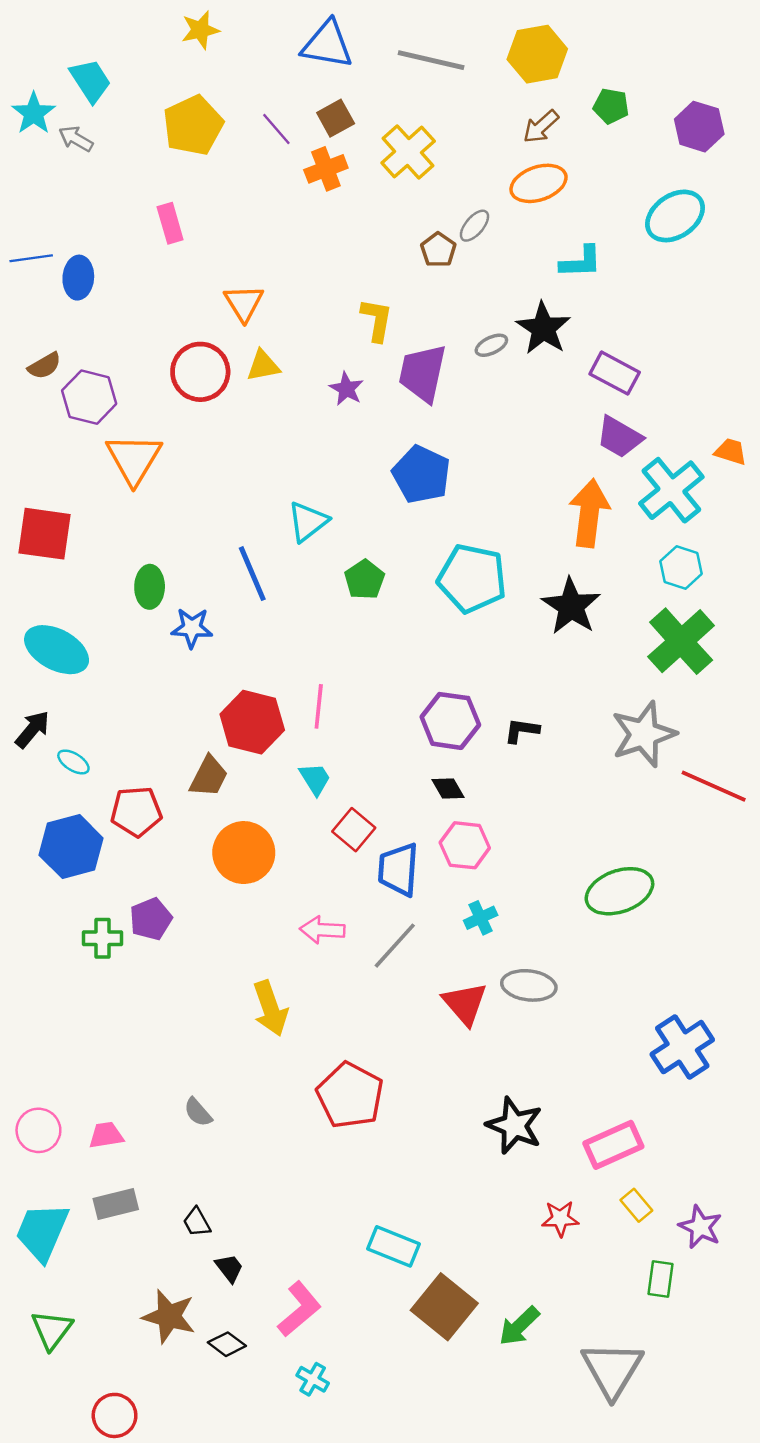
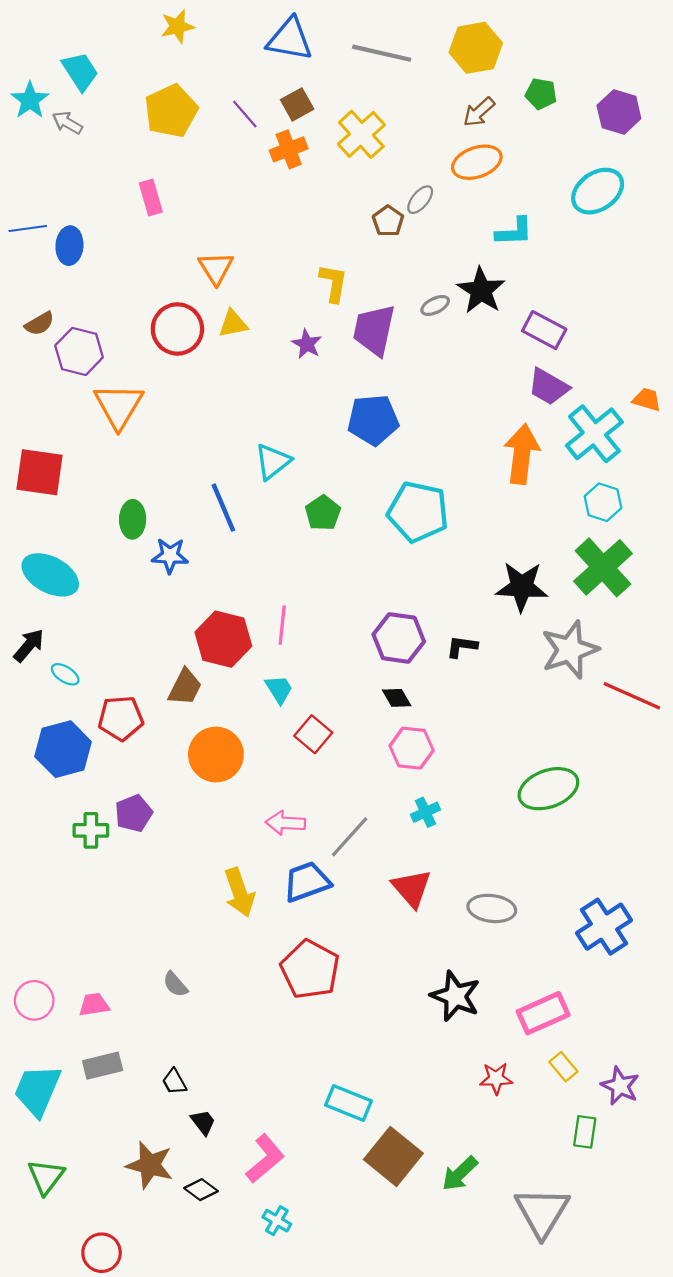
blue pentagon: (421, 474) -> (373, 420), turned -30
black star: (571, 606) -> (522, 587), moved, turned -30
blue trapezoid: (398, 869) -> (307, 882), moved, turned 66
gray ellipse: (529, 985) -> (492, 908), moved

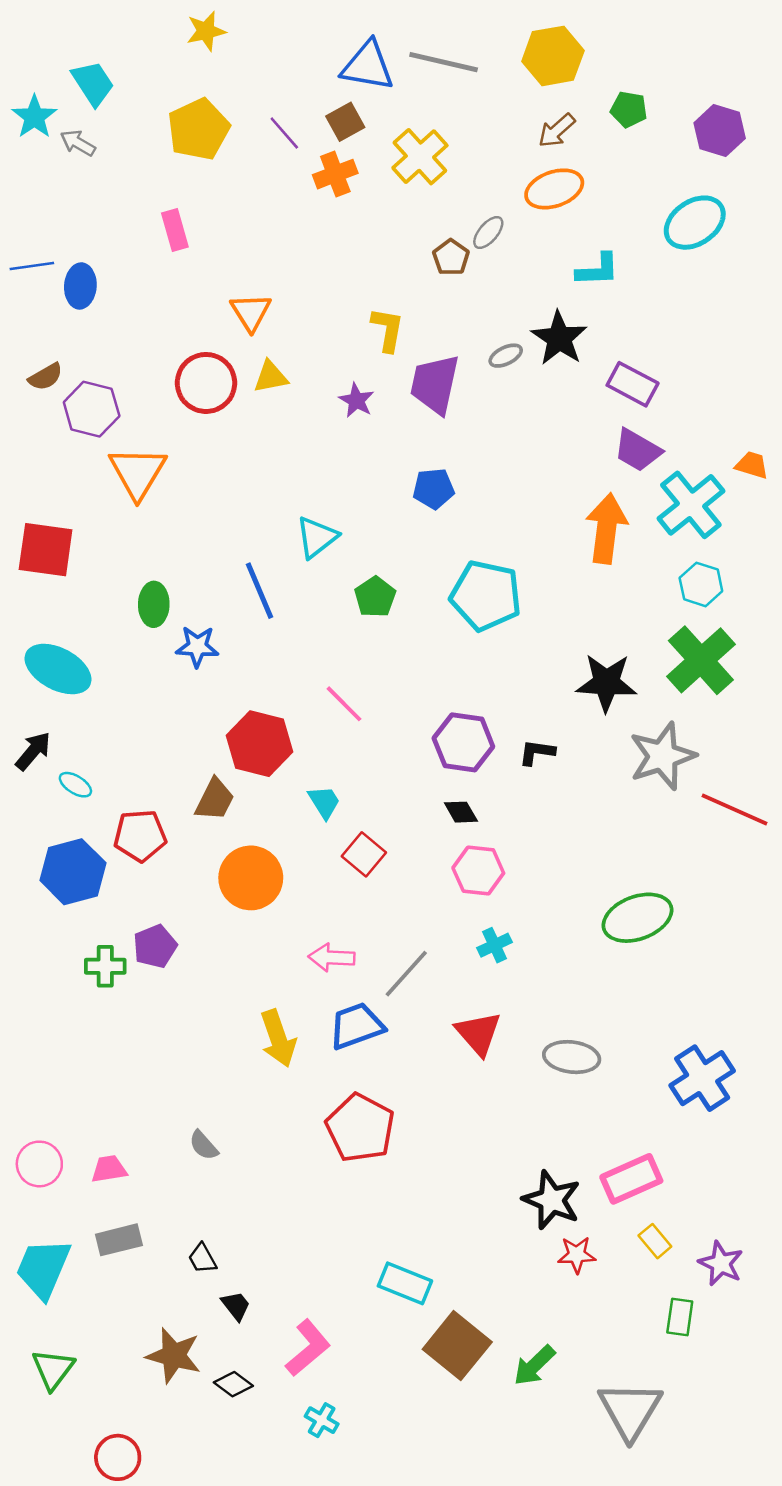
blue triangle: (290, 39) -> (368, 66), moved
blue pentagon: (373, 420) -> (434, 489), size x0.7
pink line: (282, 625) -> (344, 704), moved, turned -51
black star: (455, 996) -> (552, 1200), moved

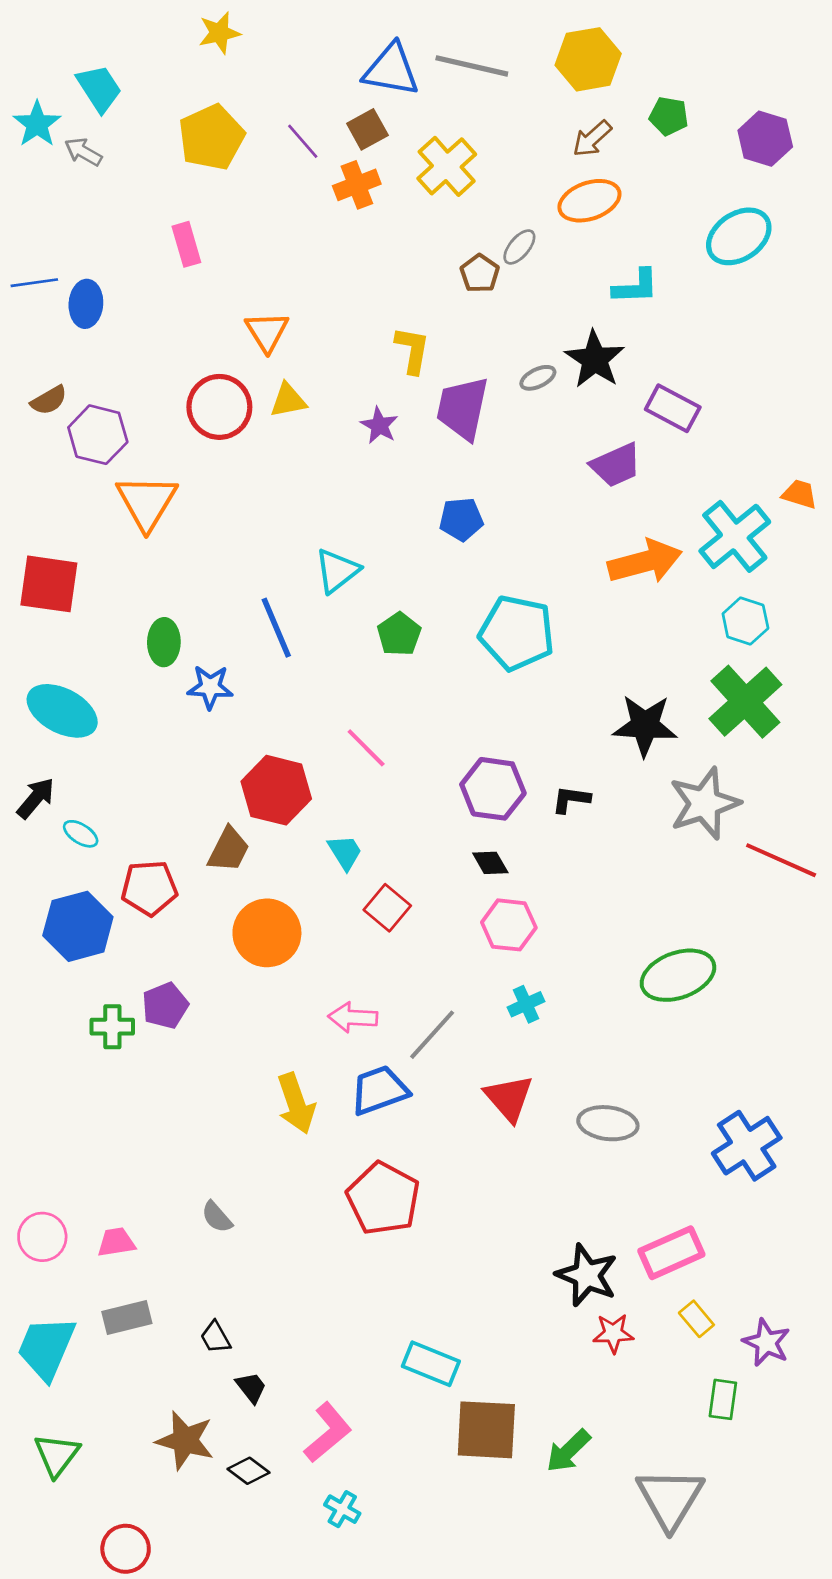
purple trapezoid: (638, 450) -> (616, 465), moved, turned -54
orange arrow: (606, 528) -> (645, 562), turned 68
brown square: (457, 1346) -> (486, 1430), turned -36

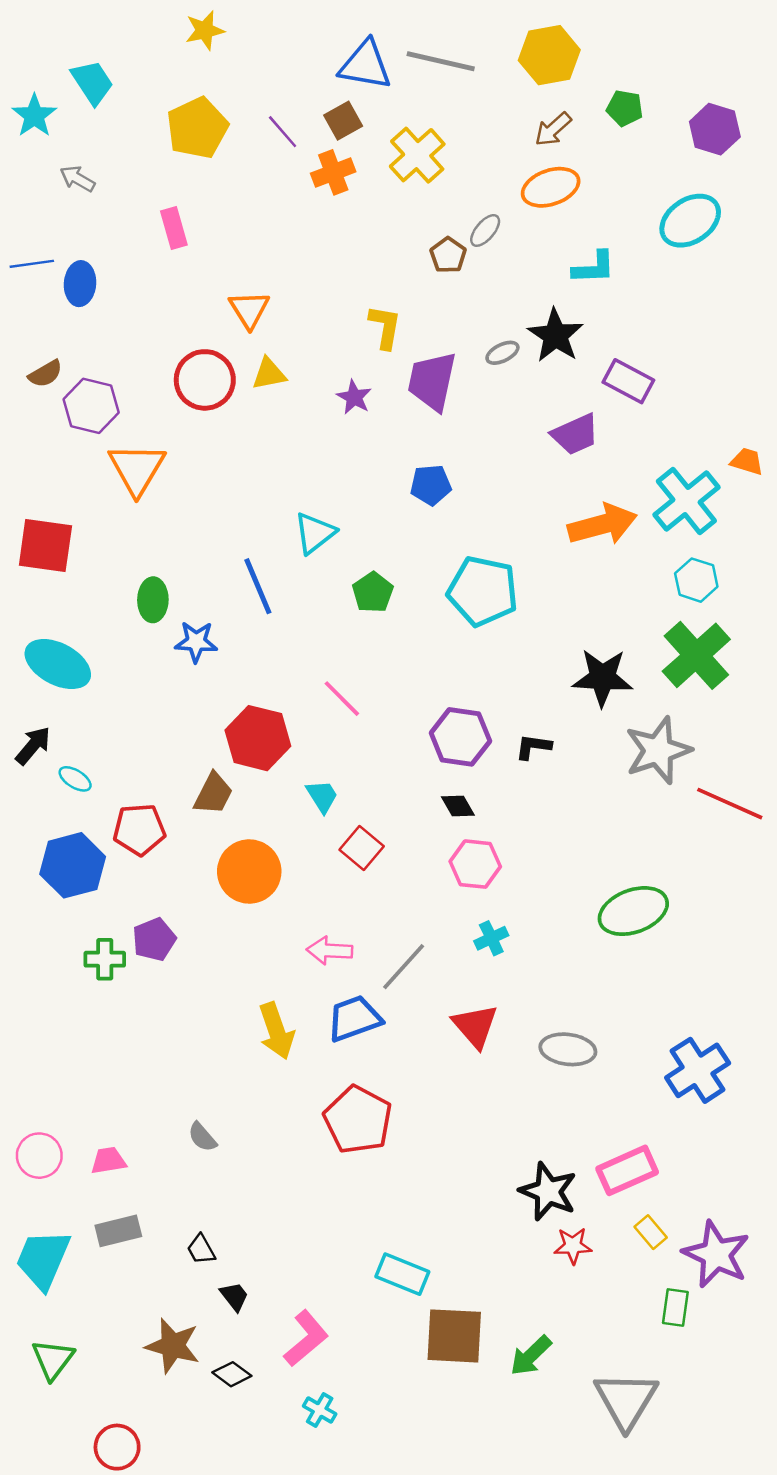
gray arrow: (83, 152) -> (78, 179), moved
purple star: (767, 1343) -> (716, 1254), size x1.5

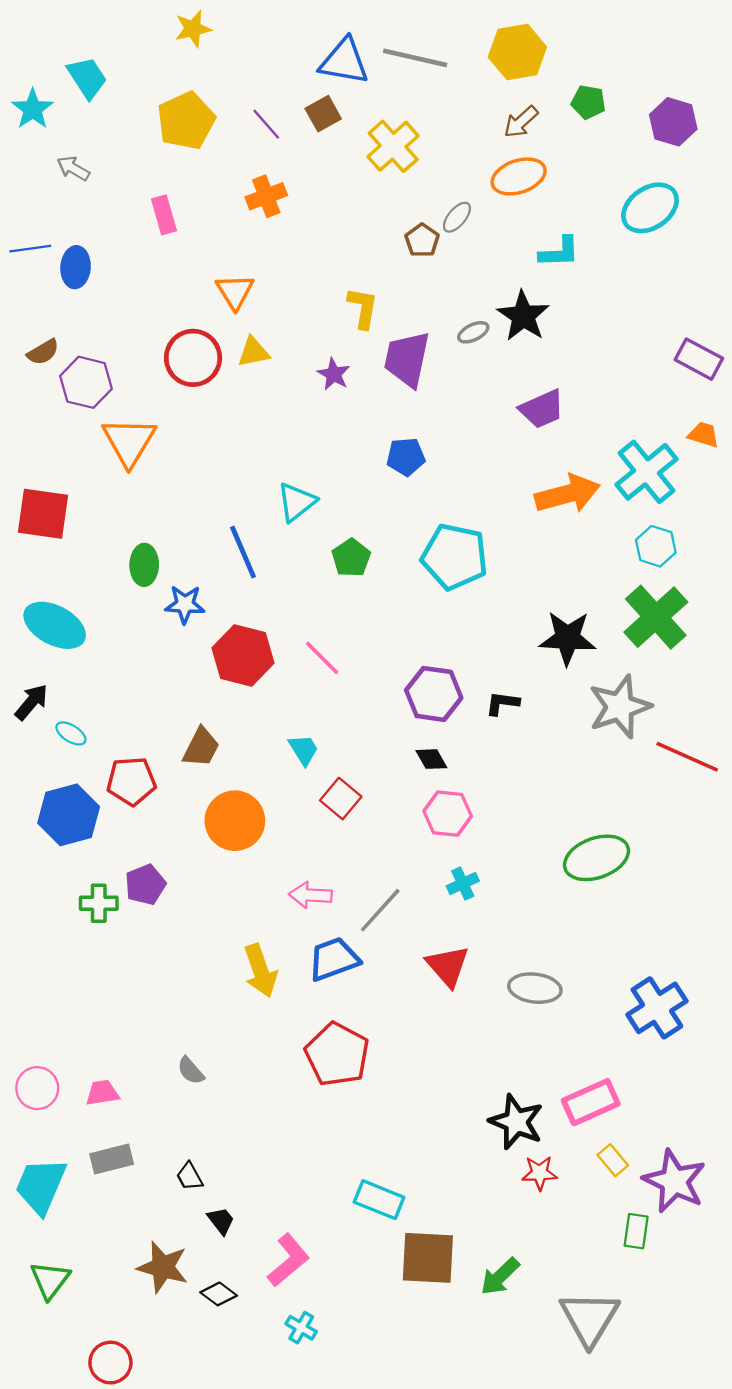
orange cross: (333, 172) -> (266, 196), moved
purple rectangle: (628, 381) -> (699, 359), moved
red hexagon: (258, 738) -> (243, 656), moved

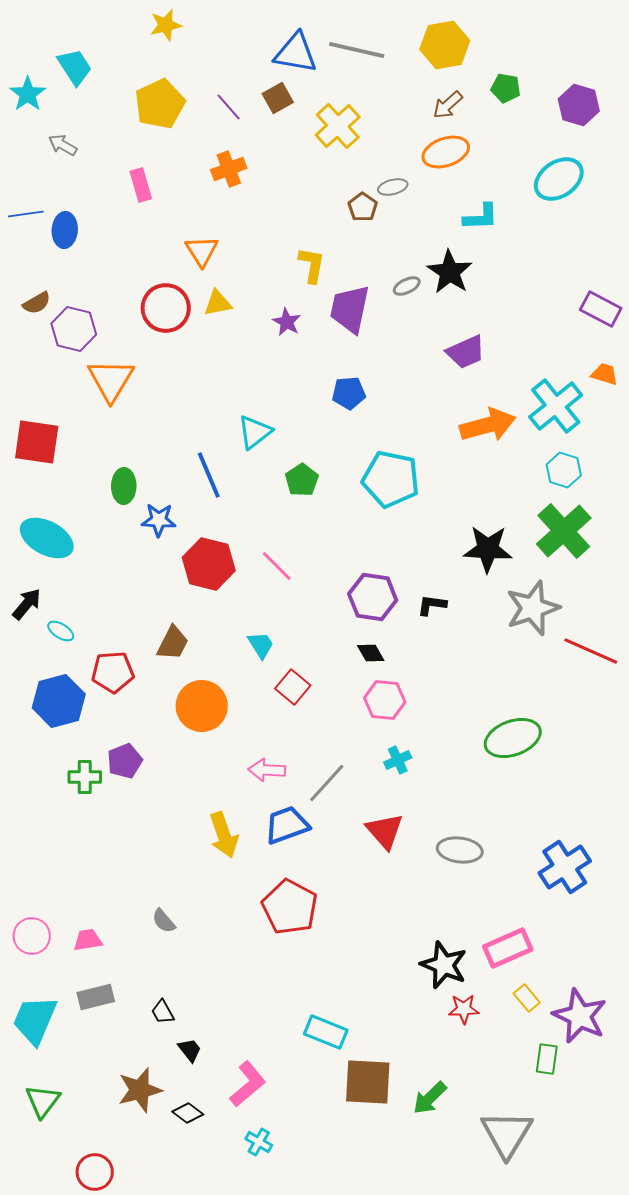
gray ellipse: (457, 217) -> (393, 187), turned 36
brown star: (163, 1267) -> (140, 1090), turned -30

